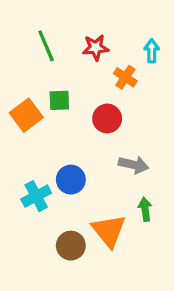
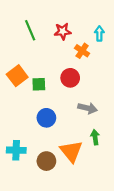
green square: (59, 100) -> (39, 84), moved
cyan cross: (36, 196) -> (16, 150), moved, turned 30

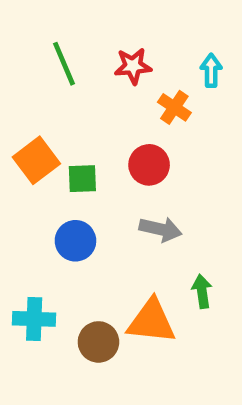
gray arrow: (87, 108) -> (161, 229), moved
blue circle: (46, 118) -> (75, 241), moved
orange triangle: (71, 151) -> (151, 321), turned -45

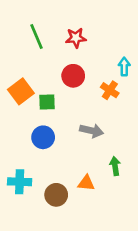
cyan arrow: (211, 71) -> (124, 67), moved
orange cross: (174, 107) -> (110, 90), moved
red circle: (149, 165) -> (73, 76), moved
orange triangle: (151, 321) -> (86, 183), size x0.6

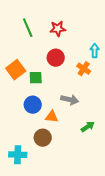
green arrow: (115, 166) -> (88, 127), turned 64
cyan cross: (20, 182) -> (18, 155), moved
orange triangle: (86, 183) -> (52, 117), moved
brown circle: (56, 195) -> (43, 138), moved

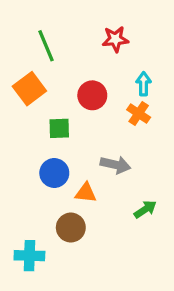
red star: (58, 29) -> (115, 39), moved
cyan arrow: (95, 51) -> (144, 84), moved
orange square: (16, 70) -> (29, 89), moved

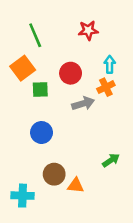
orange cross: (139, 114) -> (106, 87), turned 30
green square: (59, 128) -> (40, 90), moved
gray arrow: (115, 165) -> (83, 103), moved, turned -30
orange triangle: (86, 193) -> (76, 186), moved

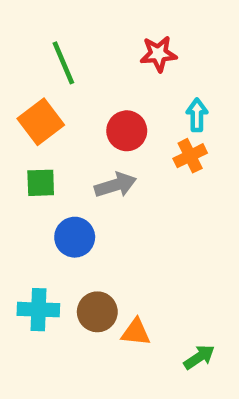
green square: (40, 90) -> (41, 183), moved
gray arrow: (83, 103) -> (115, 185), moved
green arrow: (111, 160) -> (199, 357), moved
cyan cross: (23, 196) -> (38, 310), moved

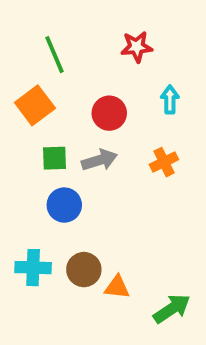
orange cross: (190, 156) -> (164, 162), moved
green square: (41, 183) -> (55, 158), moved
green arrow: (199, 357) -> (172, 309), size x1.4

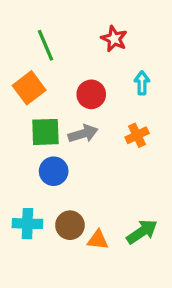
red star: (137, 47) -> (114, 39), turned 30
green square: (55, 158) -> (45, 132), size x1.4
green arrow: (172, 309) -> (142, 232), moved

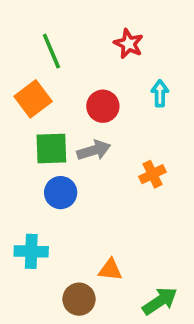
orange cross: (137, 135) -> (152, 174), moved
brown circle: (70, 225) -> (79, 299), moved
green arrow: (142, 232) -> (160, 301), moved

